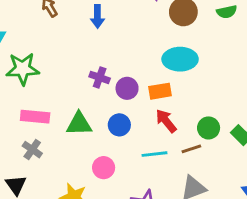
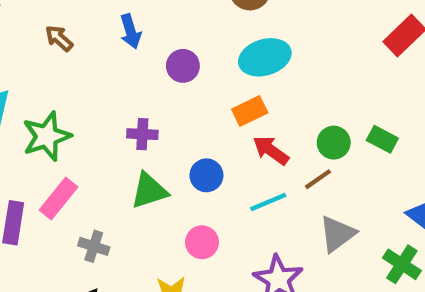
purple cross: (100, 77) -> (142, 134), moved
purple circle: (127, 88) -> (183, 66), moved
pink rectangle: (35, 117) -> (58, 199), moved, turned -40

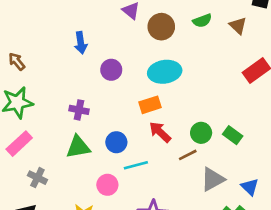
brown arrow: (59, 38) -> (17, 62), moved
cyan line: (268, 202) -> (136, 165), moved
gray triangle: (337, 234) -> (213, 179), moved

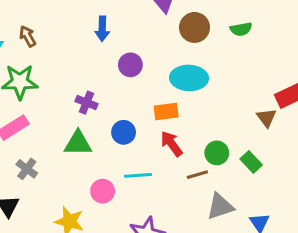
brown triangle: (238, 26) -> (266, 118), moved
blue circle: (116, 142) -> (124, 132), moved

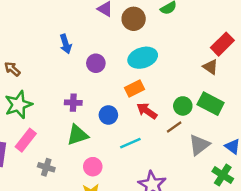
green rectangle: (251, 162) -> (211, 104), size x1.5
pink circle: (103, 191) -> (93, 167), moved

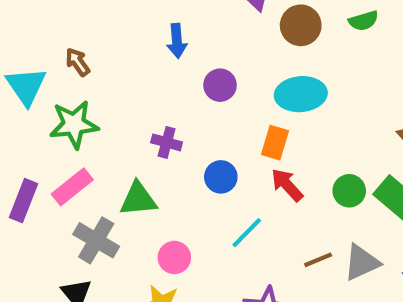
orange rectangle: (134, 88) -> (275, 143), turned -60
brown line: (174, 127) -> (318, 260), moved
green triangle: (78, 135) -> (138, 199), moved
cyan line: (130, 143) -> (247, 233), turned -35
gray cross: (46, 167) -> (96, 240), size x1.5

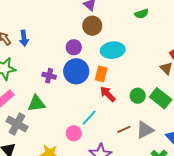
brown circle: (301, 25) -> (92, 26), moved
blue arrow: (177, 41) -> (24, 38), moved
blue circle: (221, 177) -> (76, 71), moved, size x1.6
pink circle: (174, 257) -> (74, 133), moved

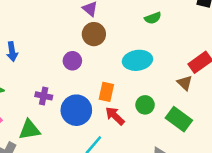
cyan ellipse: (113, 50) -> (137, 60), moved
blue circle: (76, 71) -> (76, 110), moved
green circle: (138, 96) -> (145, 105), moved

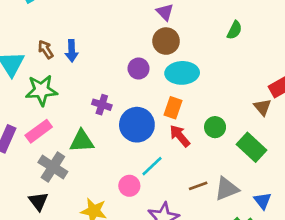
green semicircle: (153, 18) -> (235, 30), turned -49
cyan ellipse: (137, 60) -> (182, 73), moved

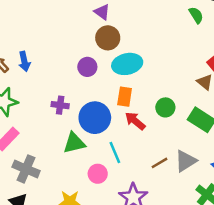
green semicircle: (235, 30) -> (196, 15), moved, turned -49
green triangle: (82, 141) -> (74, 143), moved
cyan line: (152, 166) -> (115, 152), turned -60

